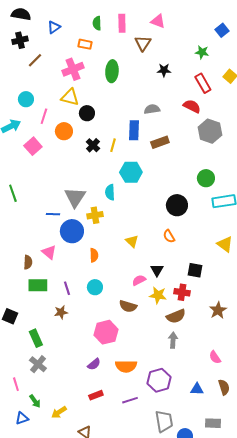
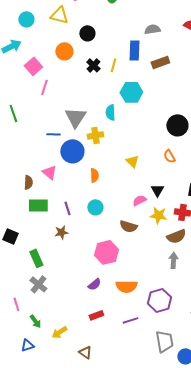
yellow triangle: (70, 97) -> (59, 15), moved
pink line: (44, 116) -> (44, 87), moved
blue triangle: (22, 418) -> (27, 345), moved

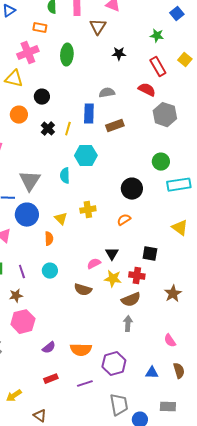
yellow cross: (95, 135) -> (88, 210), moved
orange semicircle: (169, 156) -> (124, 220), turned 88
yellow triangle: (132, 161) -> (61, 219), moved
pink hexagon: (106, 252) -> (23, 322), moved

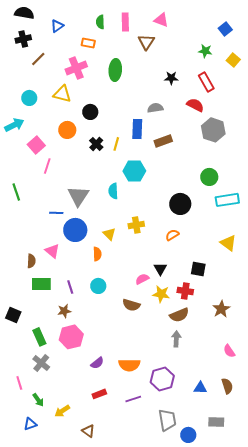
black star: (119, 54) -> (171, 78), moved
yellow square: (185, 60) -> (233, 60), moved
pink semicircle: (170, 341) -> (229, 351), moved

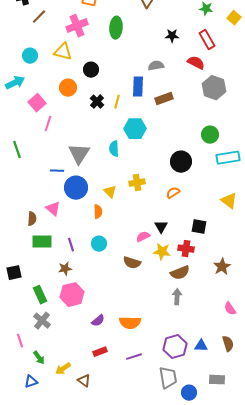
black square: (13, 315) -> (14, 273), turned -35
purple hexagon: (162, 379) -> (175, 347), moved
brown triangle: (88, 431) -> (84, 381), moved

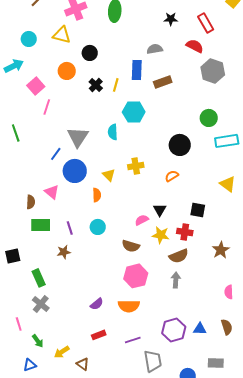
blue line: (57, 171) -> (56, 154), turned -56
pink hexagon: (72, 295) -> (136, 276), moved
pink semicircle: (230, 309) -> (229, 292), turned 32
gray trapezoid: (168, 378) -> (153, 361), moved

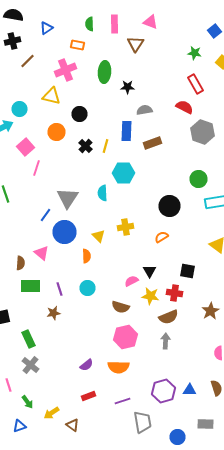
black star: (171, 19) -> (128, 87), moved
cyan circle: (29, 39) -> (20, 109), moved

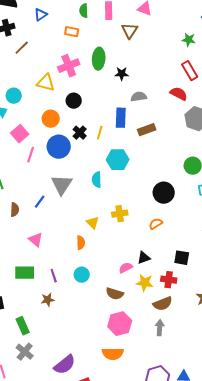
pink cross: (66, 70) -> (69, 66), moved
blue circle: (64, 232) -> (59, 147), moved
brown semicircle: (20, 263) -> (15, 210), moved
black triangle: (150, 271) -> (144, 258), turned 40
purple semicircle: (86, 365) -> (65, 365), moved, size x1.6

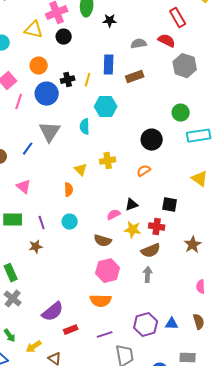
gray semicircle: (139, 97) -> (139, 44), moved
black circle: (74, 101) -> (64, 37), moved
black cross: (80, 133) -> (68, 80), turned 32

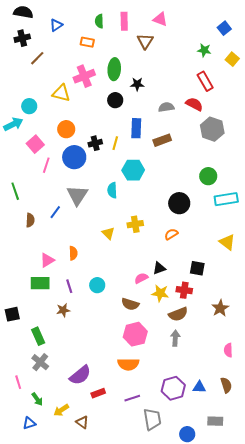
black circle: (64, 37) -> (115, 100), moved
pink triangle: (24, 187) -> (47, 260), moved, turned 49
orange semicircle: (69, 190) -> (73, 253), moved

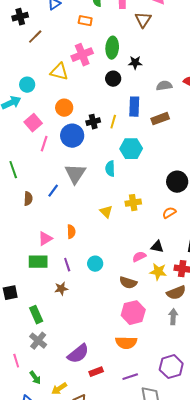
black triangle: (159, 268) -> (157, 247), turned 32

